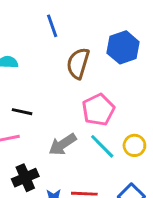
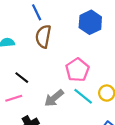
brown semicircle: (78, 63) -> (43, 36), moved
black line: (22, 112) -> (22, 78), turned 32

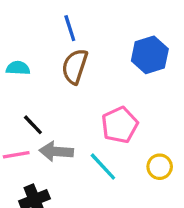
cyan line: (83, 96) -> (103, 167), moved
gray arrow: (54, 98) -> (56, 152), moved, turned 36

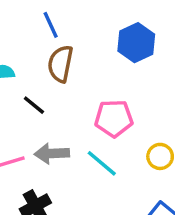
black line: (33, 125) -> (34, 105), moved
pink pentagon: (120, 125) -> (114, 118), turned 30

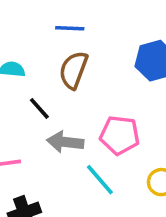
blue line: (51, 25) -> (70, 28), turned -72
gray arrow: (52, 153) -> (65, 142), moved

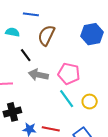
blue line: (70, 28) -> (31, 14), moved
cyan line: (100, 180) -> (67, 99), moved

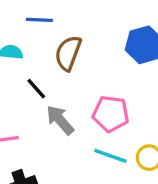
gray arrow: (38, 75) -> (60, 120), turned 42
cyan line: (67, 99) -> (110, 156), turned -30

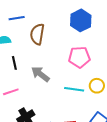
black line: (36, 89) -> (14, 63), moved, turned 40
pink pentagon: (111, 114) -> (79, 57), moved

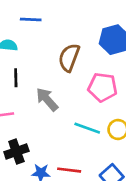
brown semicircle: (37, 34) -> (69, 58), moved

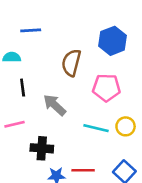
black cross: (16, 152) -> (42, 148), moved, turned 30

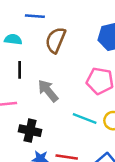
brown semicircle: (71, 63) -> (56, 40), moved

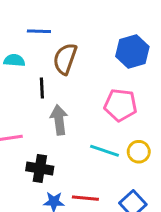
black line: (20, 70) -> (42, 88), moved
gray arrow: (48, 91) -> (59, 120), turned 35

